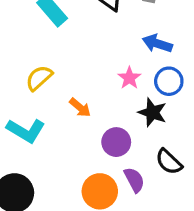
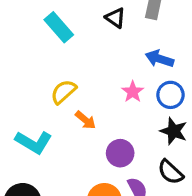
yellow semicircle: (39, 78) -> (63, 92), moved
black star: (152, 112) -> (174, 131), moved

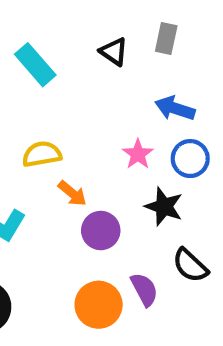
yellow semicircle: (63, 92) -> (42, 154), turned 32
black star: (174, 131) -> (164, 207), moved
purple circle: (120, 153) -> (101, 231), moved

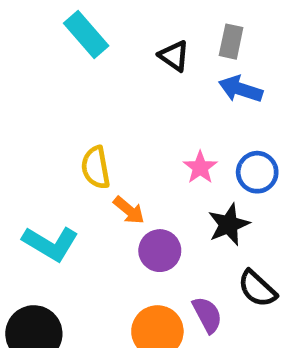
cyan rectangle: (35, 65) -> (86, 34), moved
blue arrow: (175, 108) -> (241, 89), moved
yellow semicircle: (42, 154) -> (96, 167), turned -90
black star: (164, 207) -> (229, 224), turned 30

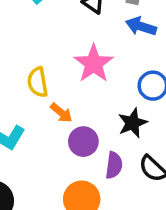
pink star: (200, 167) -> (94, 64), moved, size x1.6
purple semicircle: (207, 315) -> (114, 165), moved, turned 36

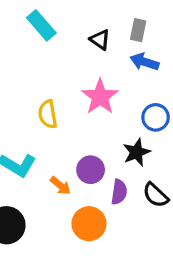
orange arrow: (61, 113) -> (60, 186), moved

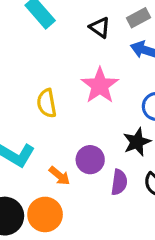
gray rectangle: (138, 30) -> (139, 18), turned 50
orange circle: (89, 224) -> (45, 214), moved

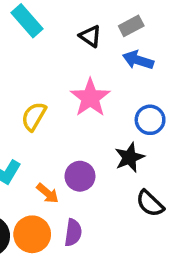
yellow semicircle: (47, 103) -> (34, 116), turned 40
purple semicircle: (119, 182) -> (73, 233), moved

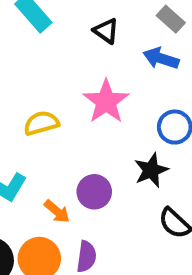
gray rectangle: (131, 26) -> (171, 19), moved, turned 70
yellow semicircle: (34, 116) -> (41, 123), turned 44

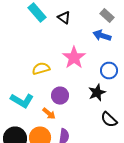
black triangle: (106, 31) -> (64, 18), moved
purple circle: (94, 192) -> (60, 96), moved

